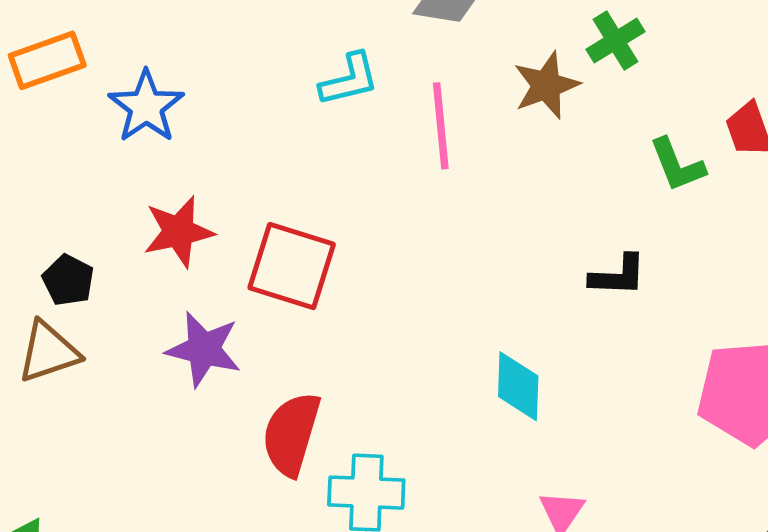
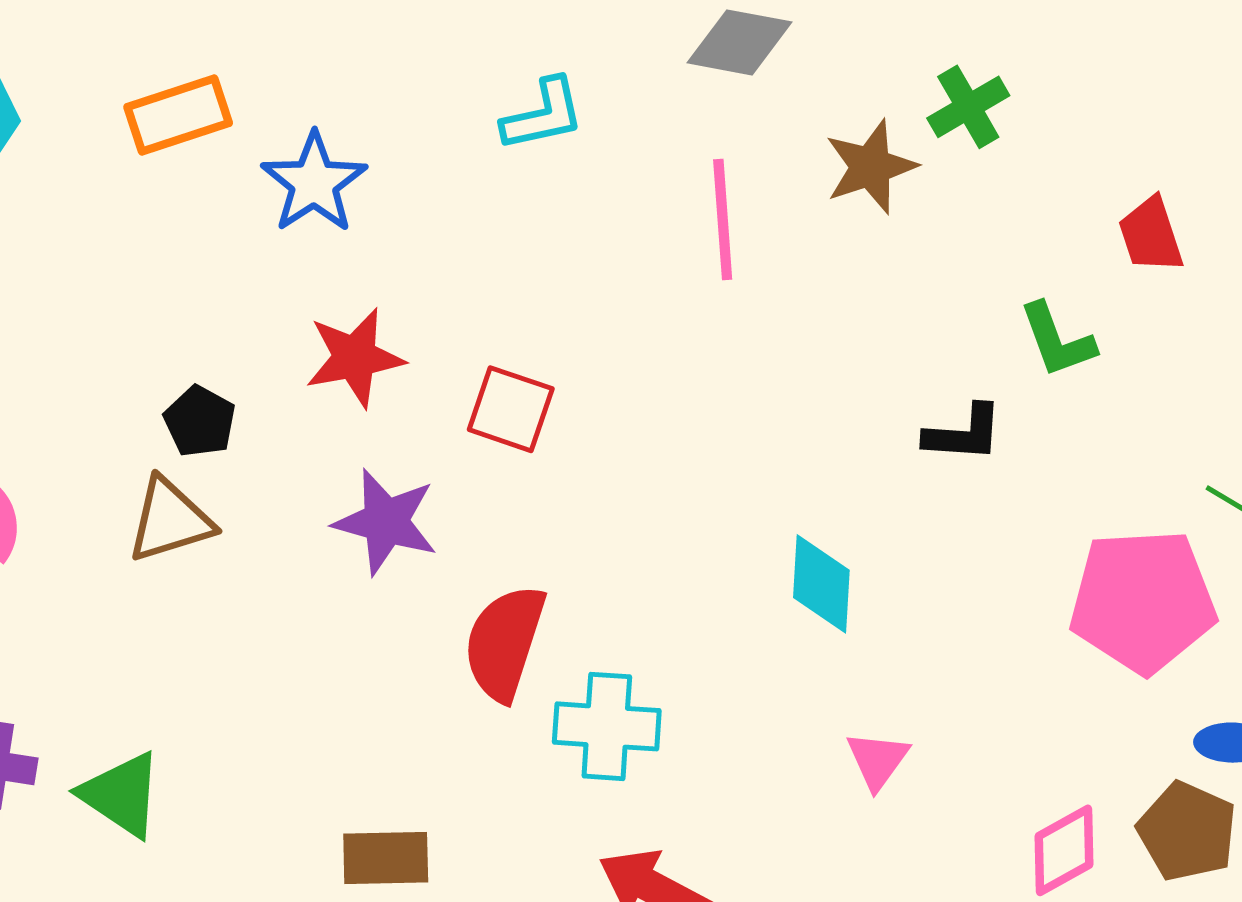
cyan L-shape: (349, 80) -> (543, 115), moved
green L-shape: (677, 165) -> (1057, 340), moved
red square: (292, 266) -> (511, 409), size x0.7

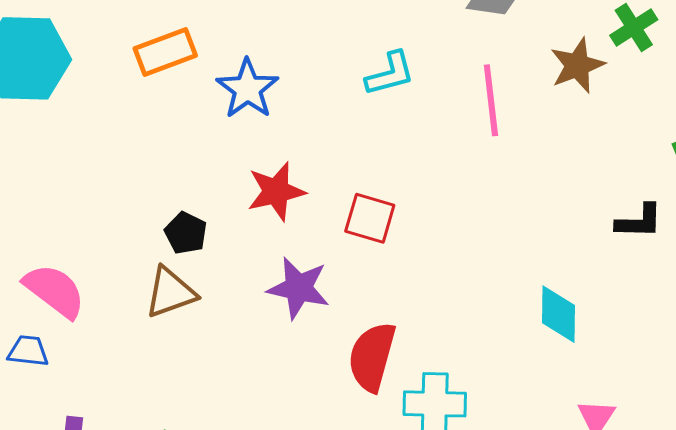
cyan L-shape: (543, 115) -> (390, 74), moved

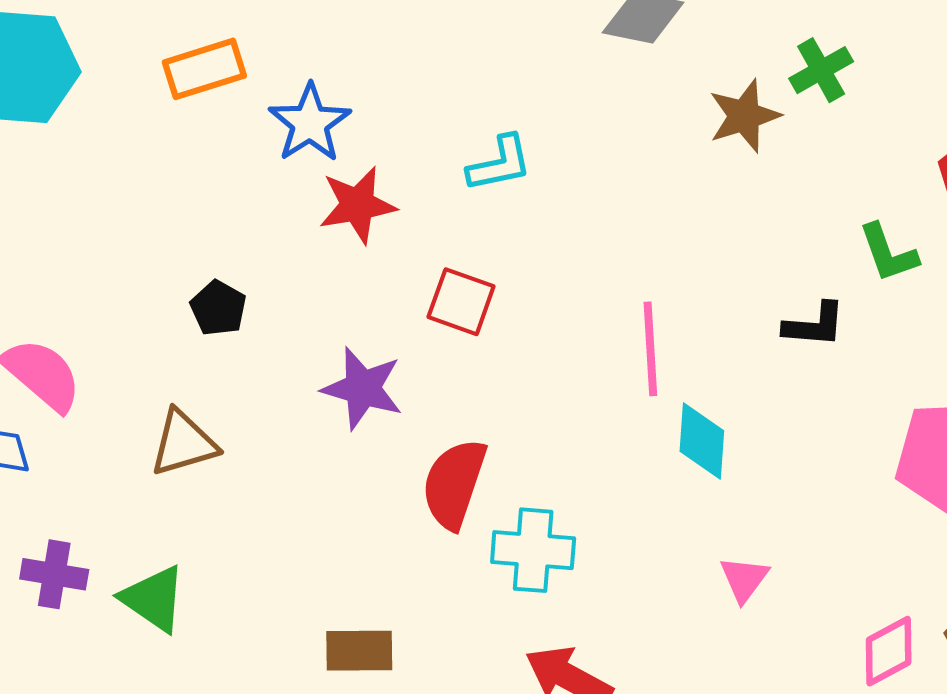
cyan L-shape: (390, 74) -> (500, 164), moved
pink line: (491, 100) -> (650, 349), moved
red star: (276, 191) -> (357, 205), moved
brown triangle: (170, 292) -> (183, 443), moved

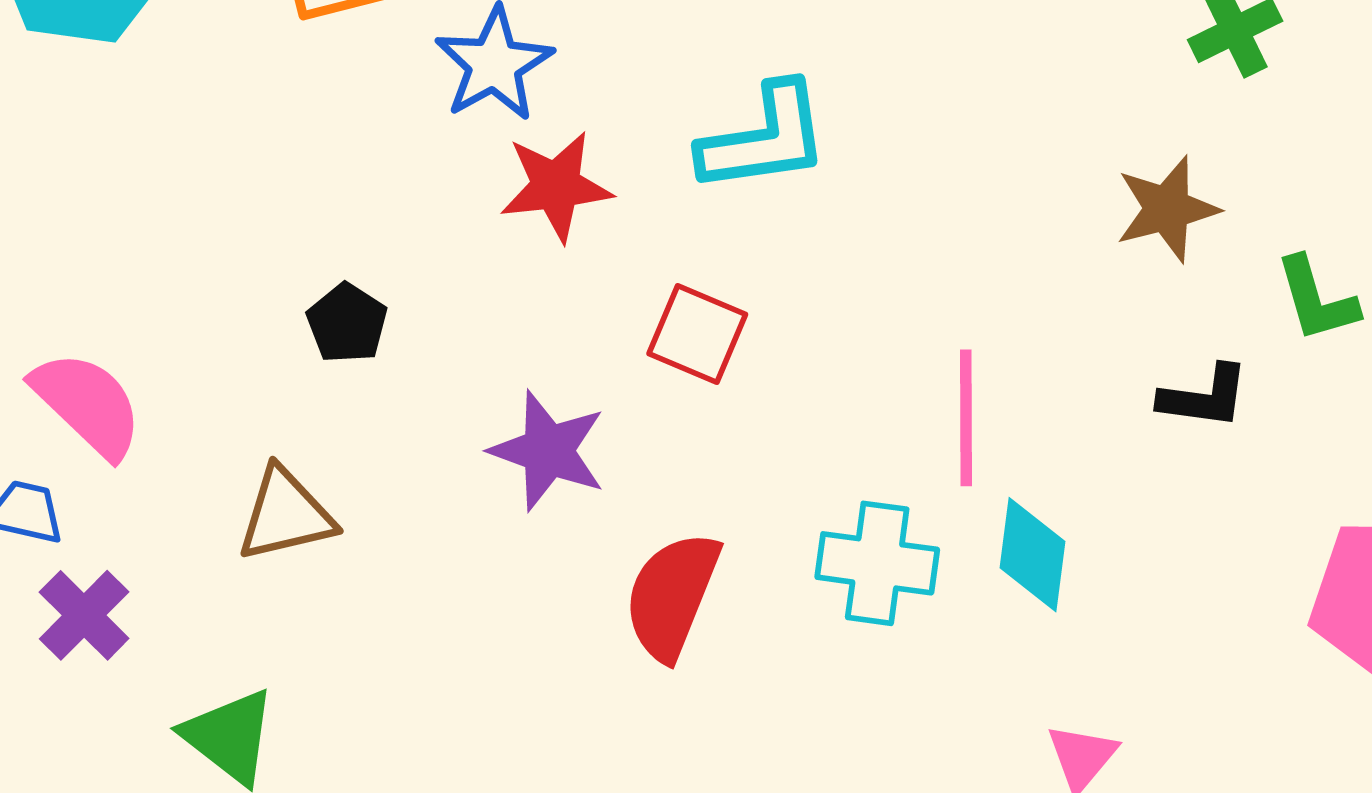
brown star: (744, 116) -> (1167, 209), moved
cyan L-shape: (500, 164) -> (764, 138), size x1.4
cyan cross: (533, 550) -> (877, 563), moved
purple cross: (54, 574) -> (84, 615), moved, turned 32

